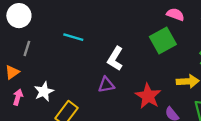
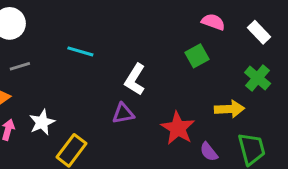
green square: (163, 41) -> (197, 56), size x0.7
gray line: (27, 48) -> (20, 66), turned 56

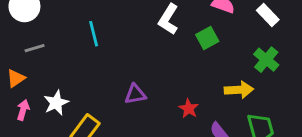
cyan line: (80, 51) -> (94, 34), turned 60
white L-shape: (135, 79) -> (168, 19), moved
red star: (178, 128) -> (189, 109), size x0.6

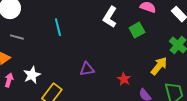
gray line: (35, 48) -> (17, 37), turned 32
yellow arrow: (239, 90) -> (159, 66), turned -48

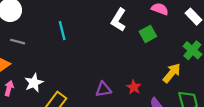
purple triangle: (87, 69) -> (103, 89), moved

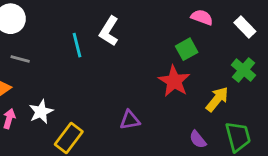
white L-shape: (119, 20) -> (109, 31), moved
red star: (134, 87) -> (174, 81), moved, size x1.6

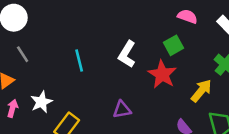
white L-shape: (109, 31) -> (127, 54), moved
cyan line: (77, 45) -> (79, 60), moved
gray line: (20, 59) -> (23, 54), turned 42

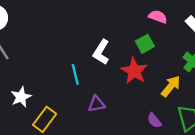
cyan line: (79, 60) -> (75, 74), moved

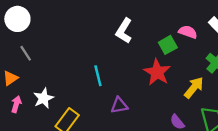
pink semicircle: (158, 17) -> (188, 32), moved
white L-shape: (101, 52) -> (124, 31), moved

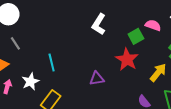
cyan line: (98, 76) -> (52, 62), moved
purple triangle: (119, 105) -> (97, 79), moved

